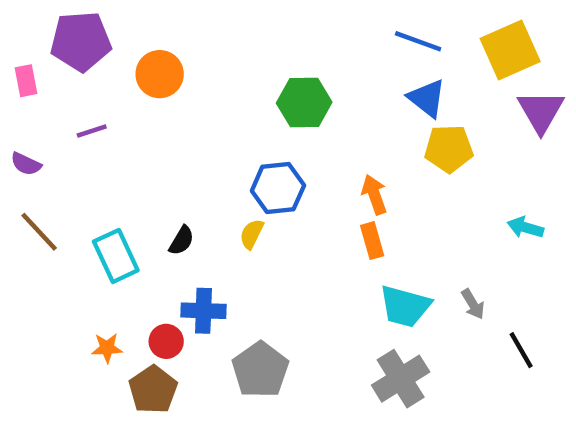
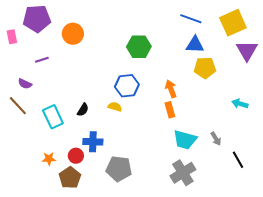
blue triangle: (427, 98) -> (195, 45), turned -36
purple semicircle: (26, 164) -> (25, 84), moved
yellow semicircle: (252, 234) -> (115, 107), turned 80
gray pentagon: (260, 370) -> (119, 169), turned -30

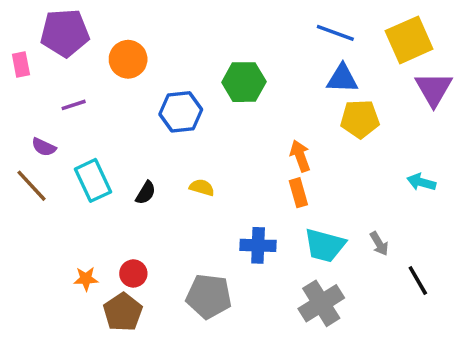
blue hexagon: (127, 86) -> (181, 112), moved
cyan rectangle: (53, 117) -> (93, 180), moved
blue cross: (93, 142) -> (258, 245), moved

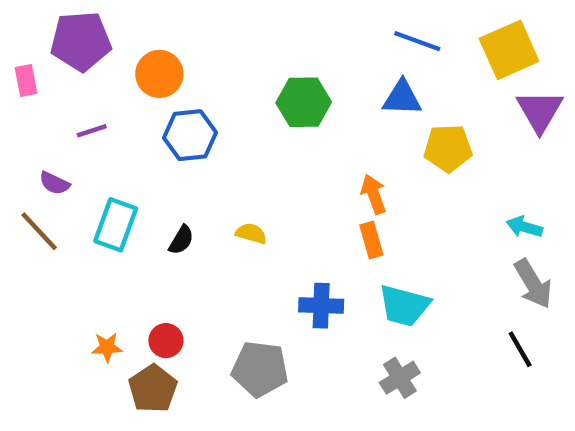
blue triangle: (342, 79) -> (402, 98), moved
blue hexagon: (181, 112) -> (190, 135), moved
cyan rectangle: (93, 180) -> (116, 225), turned 45
gray arrow: (379, 244) -> (533, 284), moved, size x1.6
gray cross: (321, 303) -> (400, 378), size x0.7

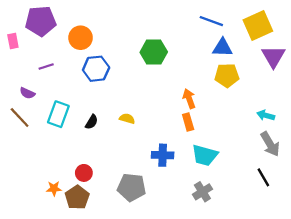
blue triangle: (402, 98) -> (222, 48), moved
orange star: (107, 347) -> (54, 188), moved

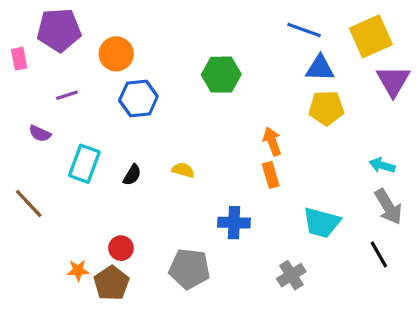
brown line: (20, 118) -> (29, 204), moved
cyan trapezoid: (205, 155) -> (322, 223), moved

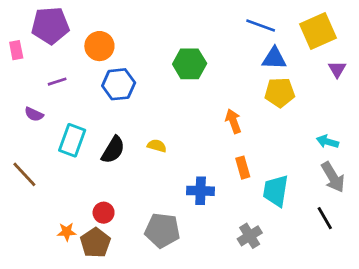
purple triangle: (393, 81) -> (337, 69), size x0.6
black semicircle: (132, 175) -> (113, 150), size x1.5
orange rectangle: (271, 175) -> (243, 168), moved
cyan trapezoid: (322, 223) -> (276, 191), turned 84

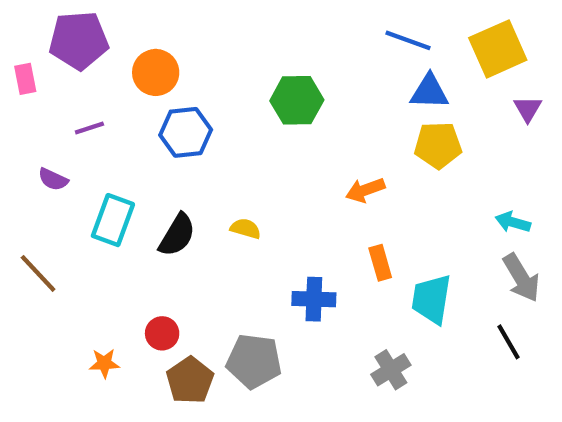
orange arrow: (233, 121) -> (365, 190), turned -90
brown pentagon: (95, 243) -> (190, 380), moved

